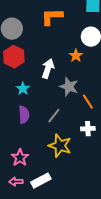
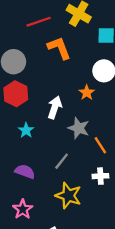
orange L-shape: (52, 17) -> (59, 48), turned 70
purple semicircle: (24, 115) -> (25, 172), moved, turned -66

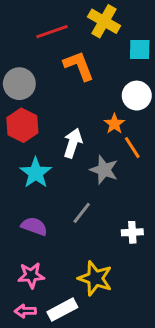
cyan star: (26, 130) -> (36, 173), size x1.5
orange line: (100, 145) -> (132, 148), moved
yellow star: (68, 196) -> (95, 278), moved
pink star: (23, 209) -> (31, 275), turned 30

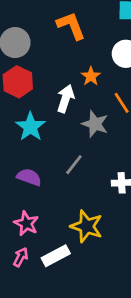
orange star: (114, 124) -> (91, 76), moved
pink star: (31, 275) -> (26, 223), turned 30
pink arrow: (25, 311) -> (21, 257), turned 120

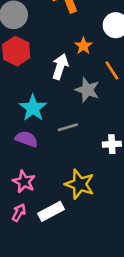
cyan star: (30, 127) -> (33, 108), moved
gray line: (74, 165) -> (68, 127), turned 36

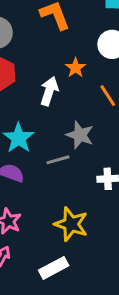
gray star: (87, 90) -> (80, 135), moved
white rectangle: (51, 211) -> (54, 268), moved

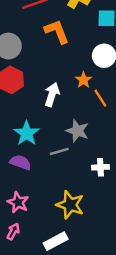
orange star: (76, 68) -> (83, 80), moved

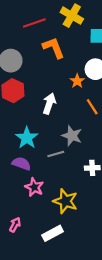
orange star: (83, 80) -> (77, 81), moved
pink star: (18, 202) -> (34, 187), moved

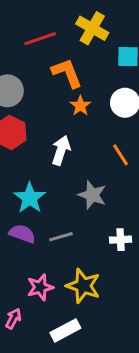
orange star: (77, 81) -> (80, 106), moved
gray line: (56, 154) -> (61, 237), moved
pink star: (34, 187) -> (40, 287), moved, turned 30

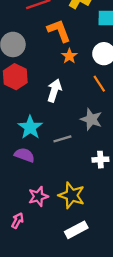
orange line: (121, 155) -> (99, 84), moved
gray star: (92, 195) -> (91, 119), moved
gray line: (61, 237) -> (62, 139), moved
white rectangle: (65, 330) -> (76, 230), moved

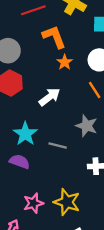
white arrow: (54, 91) -> (50, 97), turned 35
gray line: (62, 139) -> (58, 145), turned 30

